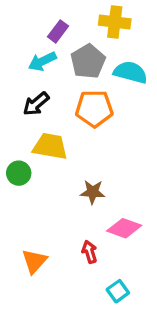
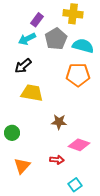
orange pentagon: (94, 109) -> (78, 75), moved
green circle: (19, 173) -> (12, 133), moved
red arrow: (90, 252) -> (57, 160), turned 112

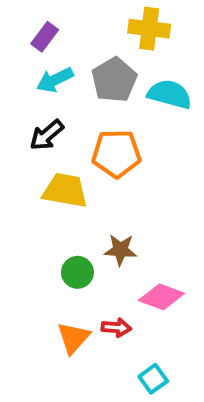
purple rectangle: (37, 20) -> (45, 37), moved
orange pentagon: (78, 75) -> (116, 154), moved
green circle: (12, 133) -> (77, 272), moved
orange triangle: (22, 166) -> (73, 338), moved

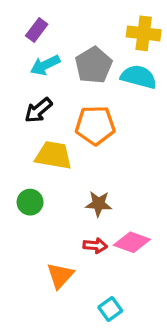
yellow cross: (149, 29) -> (144, 33), moved
green circle: (77, 272) -> (30, 202), moved
red arrow: (116, 328) -> (95, 246), moved
cyan square: (153, 379) -> (110, 309), moved

